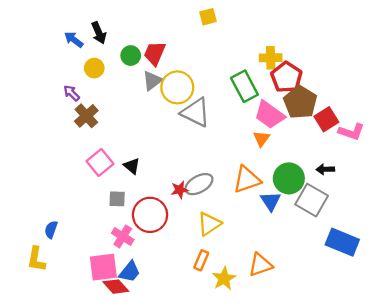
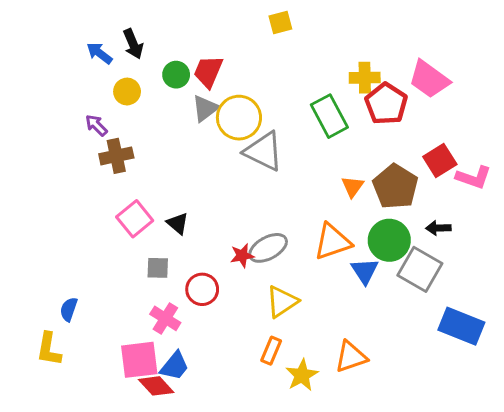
brown pentagon: (300, 102) -> (395, 187), moved
pink trapezoid: (269, 115) -> (429, 79), moved
brown cross: (86, 116) -> (116, 156), turned 30
red circle: (150, 215) -> (202, 289), size x0.7

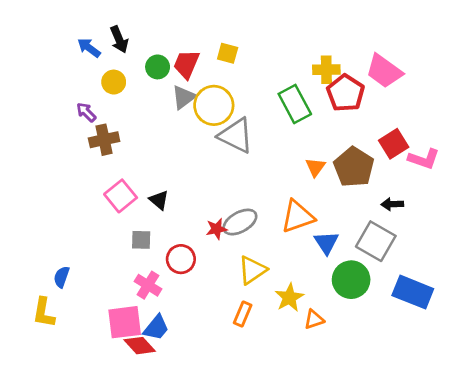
yellow square: (280, 23) -> (228, 53), moved, turned 30
green circle: (389, 240) -> (351, 280), moved
orange triangle: (351, 357) -> (314, 319), size x0.7
yellow star: (302, 375) -> (289, 298), moved

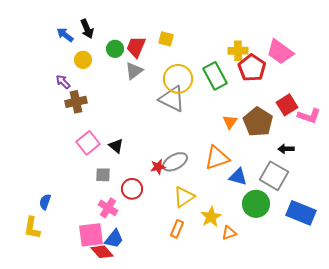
yellow circle: (214, 105) -> (178, 79), moved
blue triangle: (326, 243) -> (238, 177), turned -42

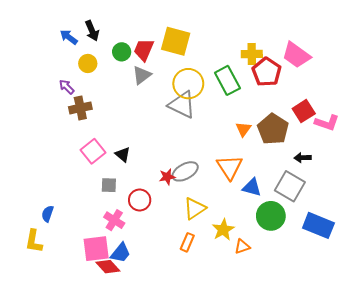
yellow square: (166, 39) -> (176, 41), size x1.8
orange triangle: (217, 158) -> (230, 167), turned -44

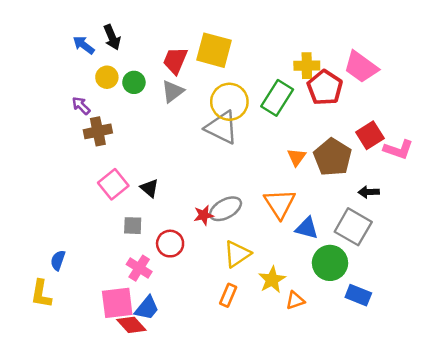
green circle: (122, 52) -> (134, 82), moved
green rectangle: (227, 80) -> (277, 98), turned 60
blue rectangle: (318, 225) -> (358, 295), moved, size x0.7

